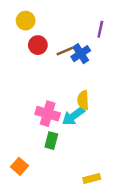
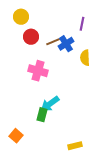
yellow semicircle: (83, 100) -> (85, 58), moved
pink cross: (48, 114) -> (38, 71), moved
cyan arrow: (73, 116) -> (50, 104), moved

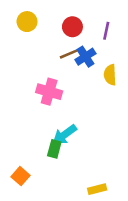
red circle: (31, 37) -> (72, 27), moved

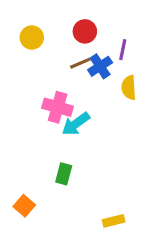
yellow circle: (27, 22) -> (32, 37), moved
purple line: (106, 31) -> (123, 50), moved
cyan arrow: (65, 135) -> (76, 124), moved

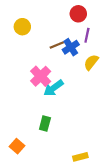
red circle: (85, 31) -> (78, 14), moved
yellow semicircle: (129, 87) -> (91, 62), turned 42
pink cross: (58, 107) -> (41, 76), turned 30

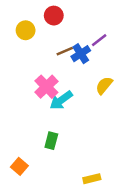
red circle: (78, 14) -> (54, 16), moved
purple line: (87, 35) -> (99, 40), turned 40
yellow semicircle: (91, 62) -> (104, 85), moved

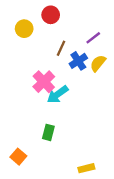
brown line: (65, 51) -> (61, 48), turned -42
blue cross: (81, 54) -> (78, 61), moved
yellow semicircle: (104, 85) -> (98, 63), moved

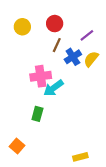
red circle: (51, 15) -> (55, 24), moved
pink cross: (44, 82) -> (41, 76), turned 36
green rectangle: (48, 132) -> (37, 114), moved

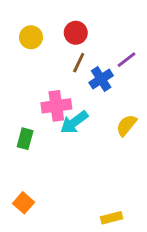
purple line: (87, 35) -> (126, 60), moved
yellow semicircle: (91, 59) -> (126, 125), moved
green rectangle: (37, 114) -> (25, 139), moved

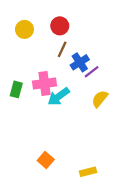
purple line: (126, 60) -> (92, 72), moved
green rectangle: (25, 139) -> (16, 89), moved
orange square: (24, 203) -> (46, 160), moved

